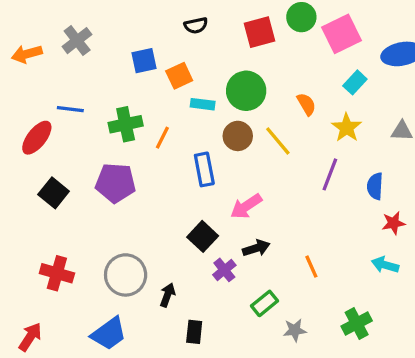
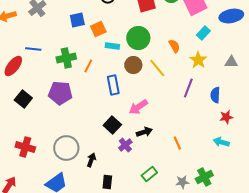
green rectangle: (265, 303) -> (149, 174), moved
gray star: (295, 330) -> (182, 182), moved

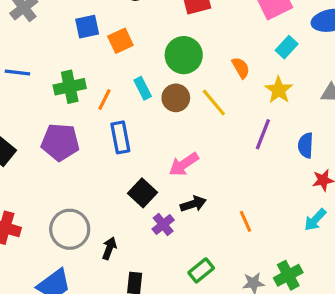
cyan rectangle: (112, 46) -> (143, 88), moved, turned 56
blue rectangle: (113, 85) -> (120, 137), moved
cyan arrow: (221, 142) -> (315, 220), turned -63

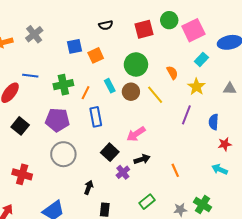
cyan arrow: (315, 220) -> (220, 169), turned 70
gray circle: (70, 229) -> (63, 154), moved
green cross: (288, 275) -> (202, 205), turned -30

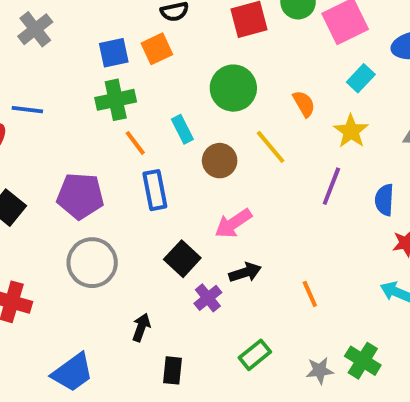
orange square: (96, 55) -> (157, 49), moved
green cross: (63, 85) -> (116, 100), moved
brown circle: (131, 92) -> (220, 161), moved
orange line: (86, 93) -> (135, 143), turned -64

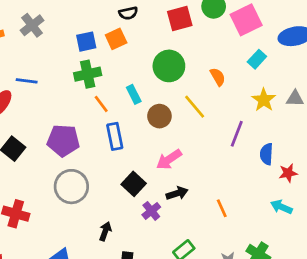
yellow star: (351, 131) -> (264, 100), moved
blue semicircle: (384, 200) -> (266, 154), moved

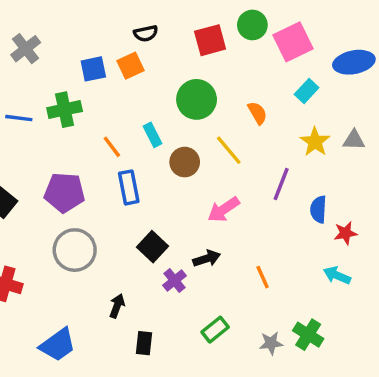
green cross: (88, 74) -> (65, 110), moved
pink arrow: (169, 159) -> (224, 209), moved

